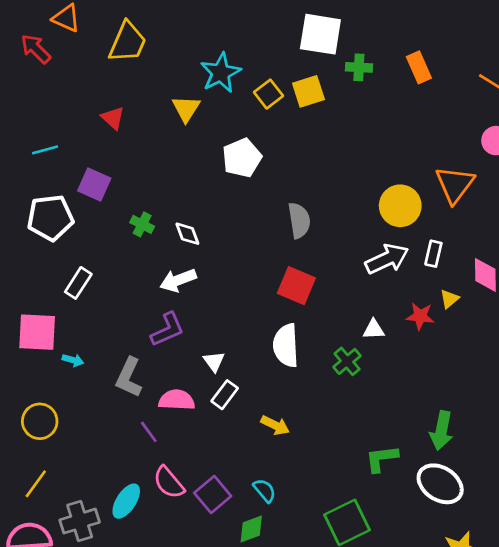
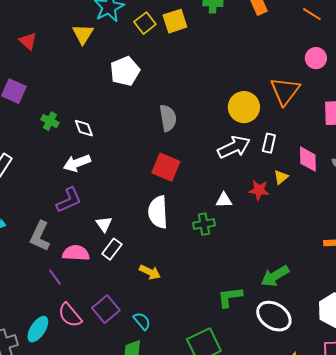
green cross: (347, 361) -> (204, 224), turned 30
green arrow: (441, 431) -> (275, 276), turned 48
purple square: (213, 494) -> (106, 309), moved

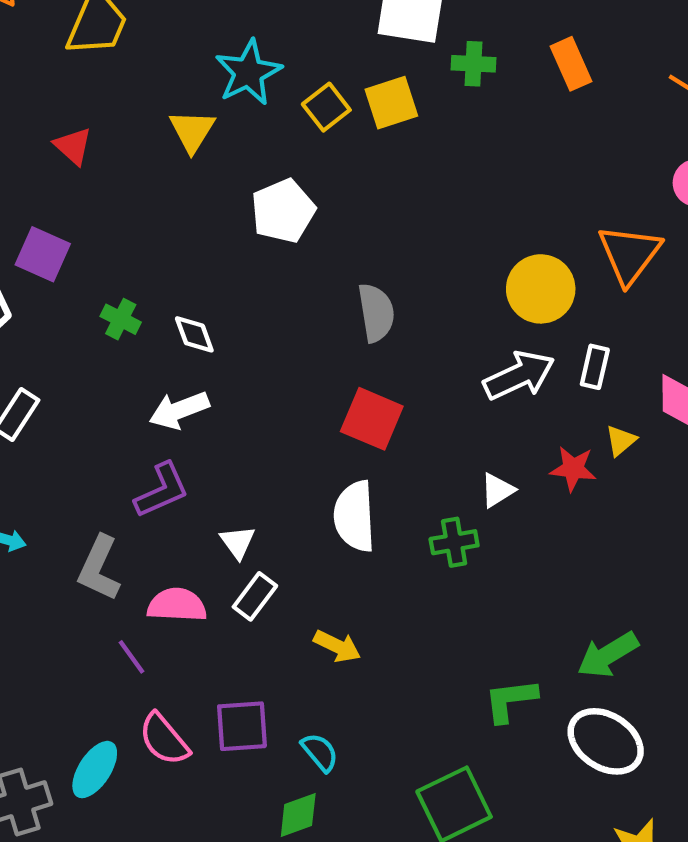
white triangle: (224, 200) -> (497, 490), turned -30
purple square: (106, 309) -> (242, 726), turned 36

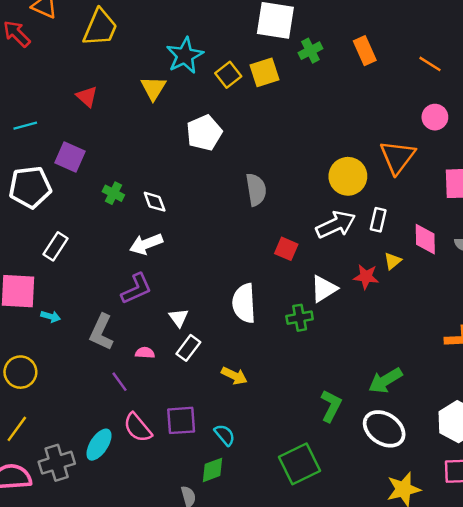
green cross: (474, 64) -> (310, 51), turned -30
red square: (372, 419) -> (286, 249), moved, size x0.7
white triangle: (497, 490) -> (324, 289), size x1.4
pink semicircle: (177, 605) -> (145, 353), size x0.6
green L-shape: (510, 700) -> (331, 406), turned 124

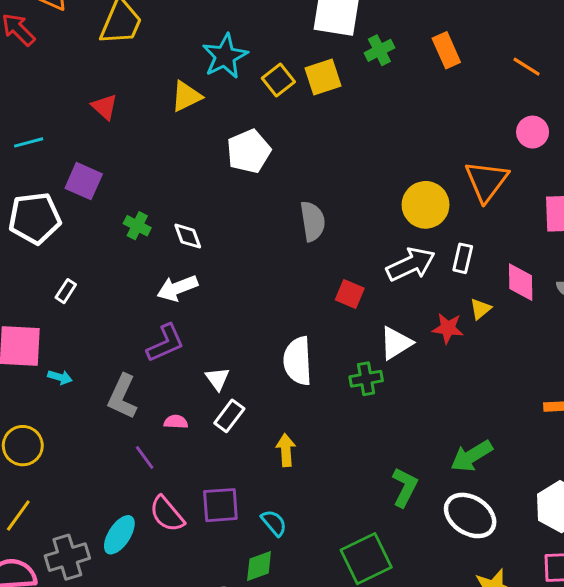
yellow triangle: (153, 88) -> (186, 96), turned 32
white rectangle: (55, 246) -> (66, 291), size x0.7
yellow arrow: (234, 376) -> (286, 450), turned -120

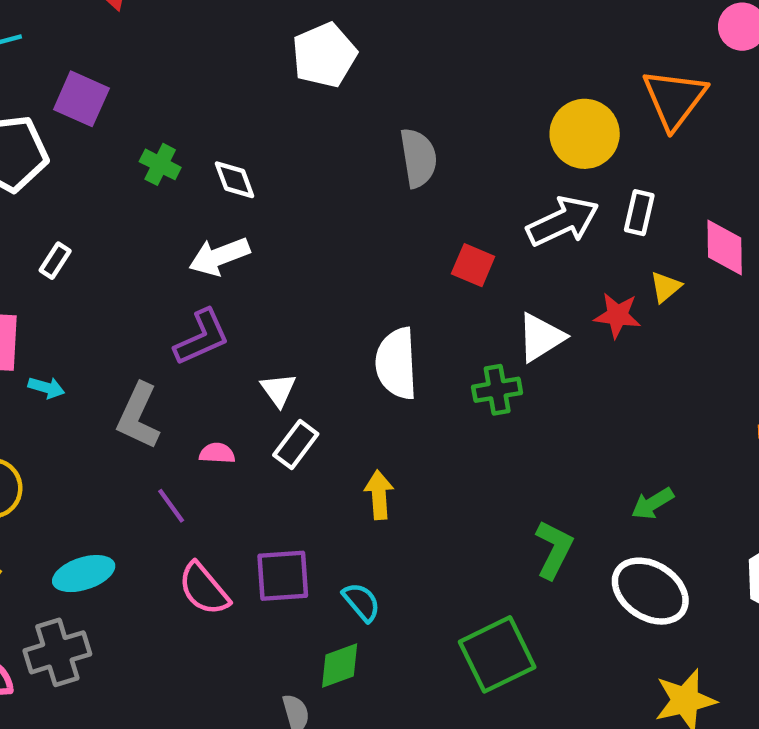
green arrow: (472, 456) -> (652, 504), size x0.7
cyan ellipse: (119, 535) -> (84, 574), moved, turned 39

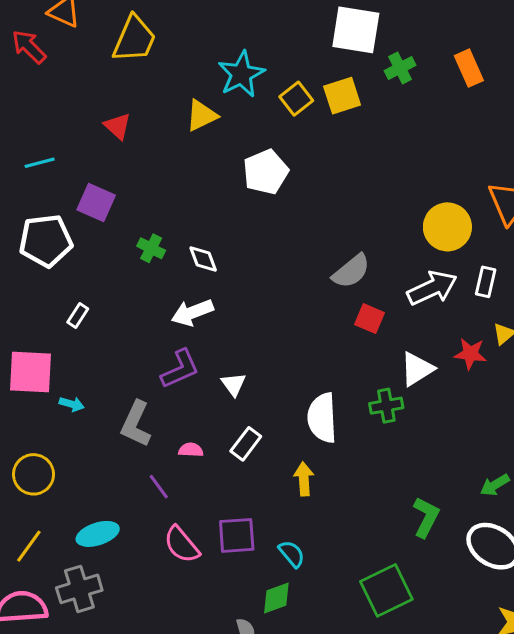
gray semicircle: (418, 158) -> (351, 271), moved, turned 60
white semicircle: (396, 364) -> (322, 418), moved
white triangle: (278, 390) -> (234, 384), moved

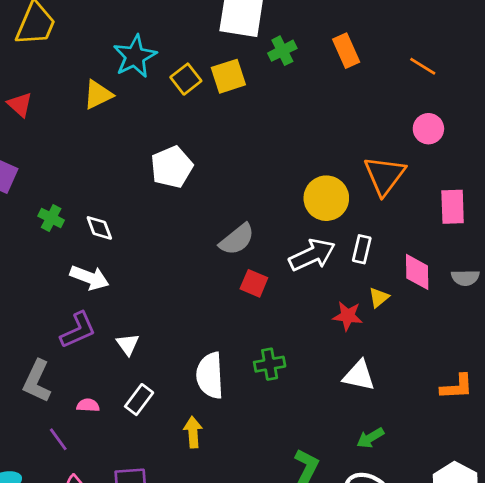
white pentagon: (266, 172) -> (172, 167), moved
white arrow: (192, 312) -> (89, 278), turned -138
white triangle: (417, 369) -> (359, 375), moved, turned 44

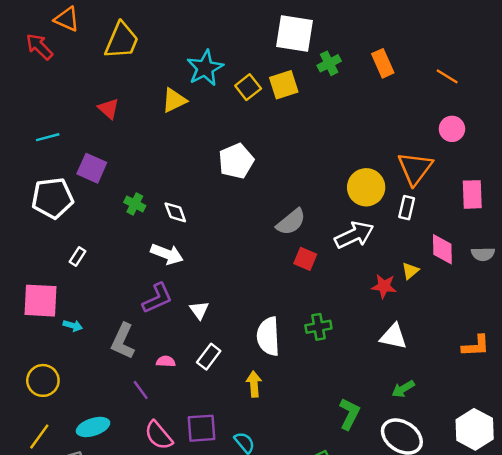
white rectangle: (362, 249) -> (407, 208), moved

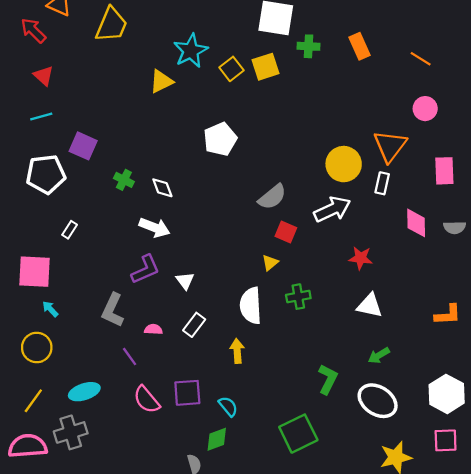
green cross: (329, 63) -> (309, 46), turned 30
red triangle: (109, 109) -> (44, 76), moved
yellow triangle: (410, 271) -> (270, 263), moved
cyan arrow: (73, 326) -> (50, 309), moved, turned -150

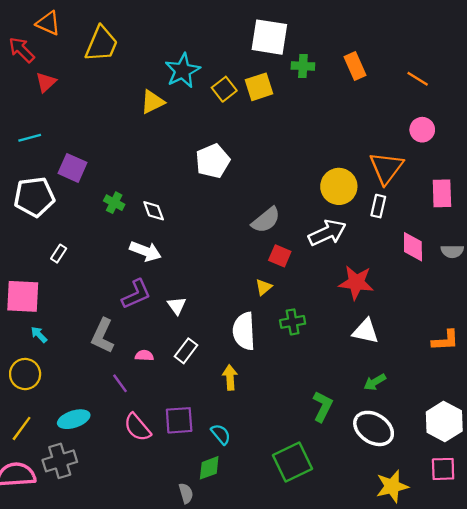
red triangle: (44, 76) -> (46, 82), moved, turned 35
red star: (361, 258) -> (356, 283), size x1.4

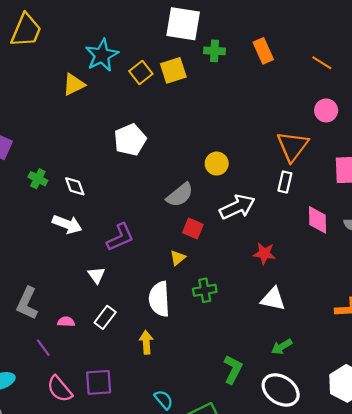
yellow circle: (339, 186) -> (217, 164), moved, size x0.7
red star: (356, 283) -> (264, 253), size x0.7
purple L-shape: (136, 294) -> (120, 237), moved
cyan semicircle: (221, 434) -> (164, 400), moved

